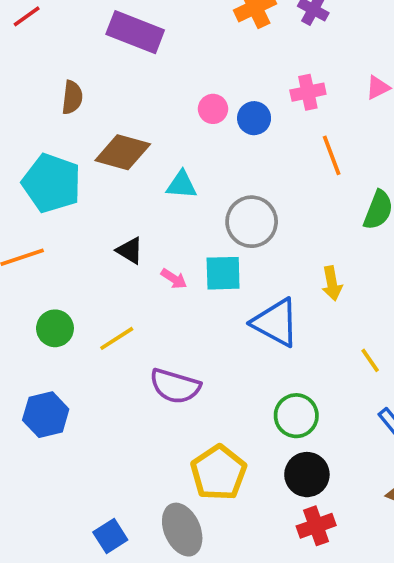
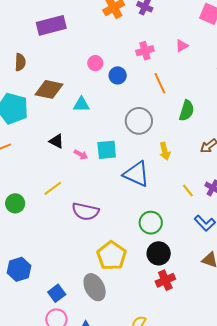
purple rectangle: (135, 32) -> (51, 25), turned -32
blue circle: (254, 118) -> (118, 75), moved
gray circle: (252, 222) -> (139, 121), moved
green circle: (55, 328) -> (15, 203), moved
blue hexagon: (46, 415) -> (19, 269), moved

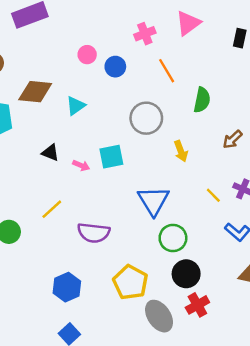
pink triangle: (182, 46) -> (188, 23), size x1.6
cyan triangle: (81, 104) -> (76, 106), turned -30
blue triangle: (136, 174) -> (154, 201), moved, turned 40
blue hexagon: (19, 269) -> (67, 287), moved
gray ellipse: (95, 287) -> (159, 316), moved

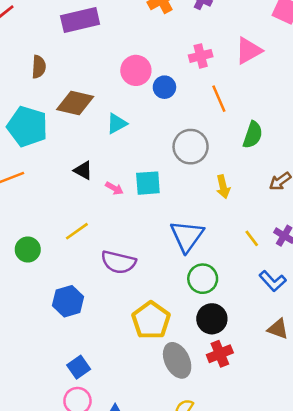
pink circle: (87, 55) -> (136, 70), size x1.5
blue hexagon: (67, 287) -> (68, 301), moved

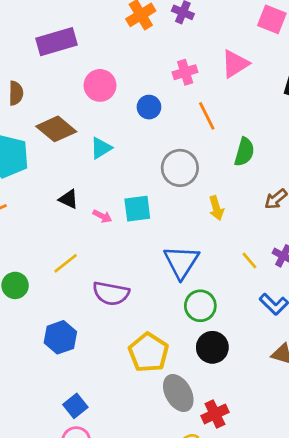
pink circle: (136, 70) -> (100, 85), moved
brown diamond: (75, 103) -> (56, 129), turned 30
red cross: (220, 354) -> (215, 414), moved

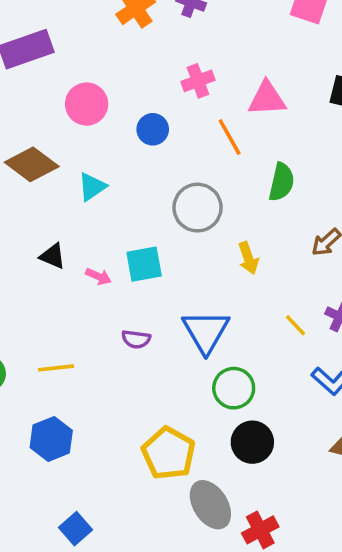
pink triangle: (235, 64) -> (267, 99), moved, turned 32
yellow line: (66, 263) -> (56, 368), moved, turned 35
purple semicircle: (111, 293) -> (136, 339), moved, size x0.6

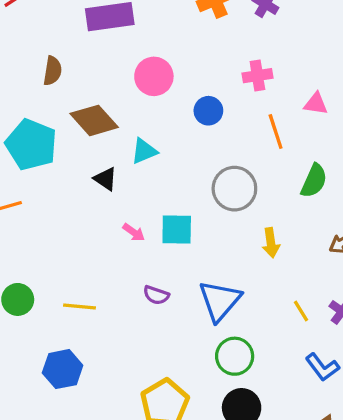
pink triangle: (267, 99) -> (316, 104), size x0.7
black triangle: (53, 256) -> (105, 179), moved

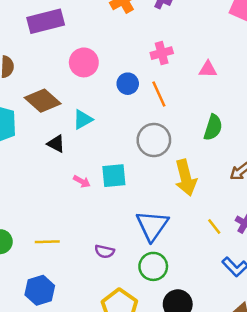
orange line: (276, 131) -> (159, 94), moved
yellow arrow: (271, 243) -> (186, 178), size x1.6
purple semicircle: (156, 295) -> (105, 251), moved
green circle: (235, 356) -> (153, 266), moved

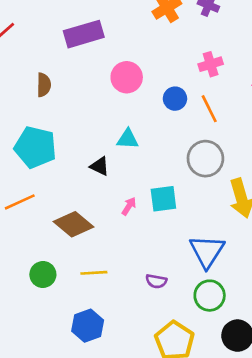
brown diamond: (43, 101) -> (74, 224), moved
cyan triangle: (83, 119) -> (128, 139), turned 35
pink arrow: (82, 181) -> (129, 206), turned -84

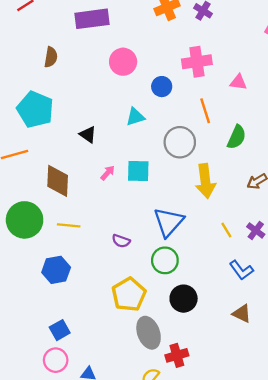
pink cross: (211, 64) -> (197, 62), size x1.4
orange line: (209, 109) -> (205, 111), moved
cyan triangle: (128, 139) -> (135, 117), moved, turned -30
brown diamond: (74, 224) -> (58, 181), turned 44
green circle: (43, 275) -> (25, 220), size x1.6

